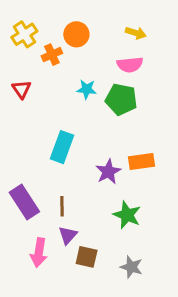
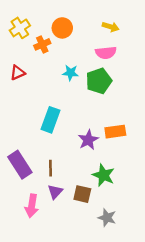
red triangle: (22, 89) -> (18, 73), turned 42
green pentagon: (121, 99) -> (99, 81), turned -30
brown square: (87, 257) -> (82, 194), moved

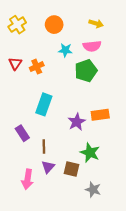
orange cross: (42, 44) -> (37, 67), moved
red triangle: (18, 73) -> (15, 63), turned -32
cyan star: (71, 73) -> (65, 50), moved
purple rectangle: (20, 165) -> (22, 133), moved, size x0.7

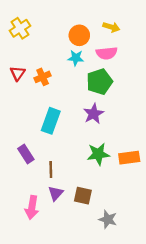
orange circle: (54, 25) -> (79, 35), moved
orange rectangle: (100, 115) -> (129, 158), moved
purple star: (77, 122) -> (94, 114), moved
green star: (90, 153) -> (98, 154), moved, turned -30

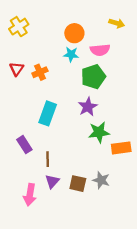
yellow arrow: (111, 27) -> (117, 23), moved
green star: (98, 154) -> (99, 132), moved
gray star: (108, 219) -> (101, 180), moved

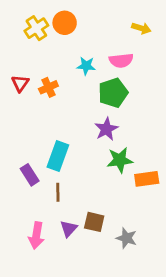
yellow cross: (19, 27) -> (36, 28), moved
orange circle: (74, 33) -> (65, 23), moved
cyan rectangle: (48, 113) -> (58, 156), moved
gray star: (101, 180) -> (126, 238), moved
purple triangle: (52, 181) -> (69, 229), moved

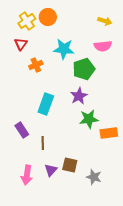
pink semicircle: (121, 60) -> (103, 46), moved
cyan star: (86, 66) -> (64, 49), size x1.5
red triangle: (20, 83) -> (21, 44), moved
cyan rectangle: (58, 156) -> (46, 104), moved

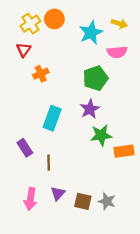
cyan star: (64, 49) -> (91, 33), moved, turned -30
brown square: (70, 165) -> (83, 201), moved

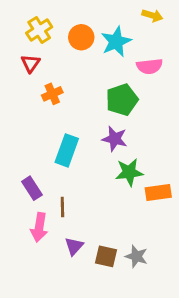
orange circle: (54, 19) -> (81, 37), moved
yellow arrow: (119, 24) -> (152, 15), moved
purple star: (90, 109) -> (115, 139), turned -30
pink arrow: (30, 199) -> (39, 227), moved

